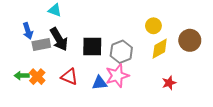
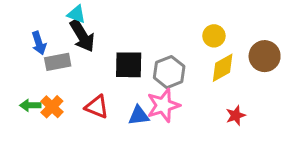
black arrow: (59, 39) -> (82, 36), moved

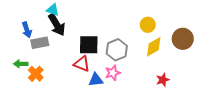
green arrow: (30, 105) -> (21, 64), moved
pink star: (163, 105) -> (113, 73), size x0.7
red triangle: (97, 107) -> (82, 64), moved

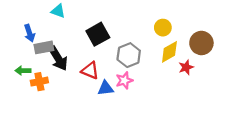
black arrow: (57, 25) -> (58, 58), moved
black square: (89, 45) -> (98, 34), moved, turned -30
orange cross: (36, 74) -> (39, 82), turned 35
red star: (163, 80) -> (186, 67), moved

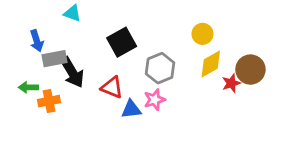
brown circle: (201, 43) -> (250, 70), moved

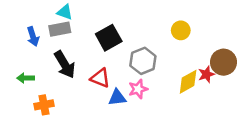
gray rectangle: (54, 59) -> (60, 29), moved
yellow diamond: (211, 64) -> (188, 82), moved
orange cross: (49, 101) -> (44, 105), moved

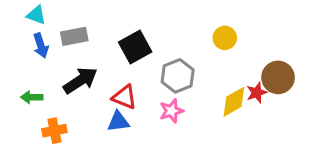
cyan triangle: (65, 12) -> (36, 15), moved
black arrow: (65, 65) -> (80, 80), turned -92
blue triangle: (117, 98) -> (118, 122), moved

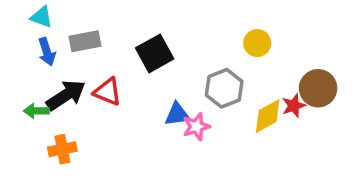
gray hexagon: (178, 76) -> (224, 88), moved
black arrow: (80, 80) -> (66, 95), moved
red triangle: (124, 97) -> (108, 92), moved
blue triangle: (118, 122) -> (177, 114), moved

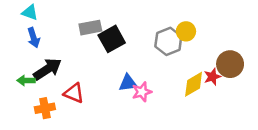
gray rectangle: (85, 41) -> (90, 28), moved
gray hexagon: (224, 88) -> (168, 41), moved
red triangle: (108, 92) -> (74, 93), moved

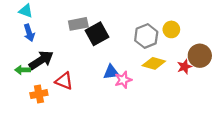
yellow circle: (186, 31) -> (171, 29), moved
yellow diamond: (194, 84) -> (154, 63), moved, turned 45

